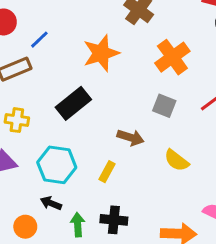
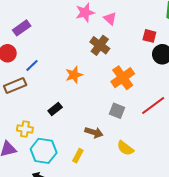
orange star: (101, 53) -> (74, 75), size x0.7
black rectangle: (73, 103) -> (55, 109), size x0.6
yellow cross: (17, 120) -> (25, 129), moved

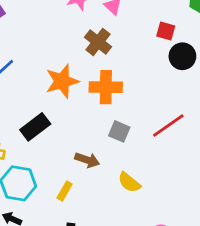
orange star: (74, 75) -> (62, 81), size x1.4
orange cross: (123, 78) -> (106, 87), moved, turned 35
black rectangle: (55, 109) -> (35, 127), size x1.5

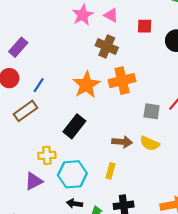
red square: (166, 31) -> (145, 26), moved
gray square: (119, 131) -> (152, 111), moved
yellow semicircle: (129, 182) -> (150, 143), moved

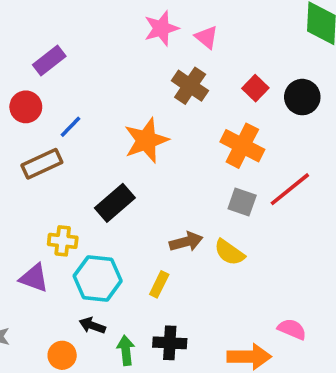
red square: (145, 26) -> (255, 88), moved, turned 32
orange cross: (122, 81) -> (242, 146), moved, turned 30
brown arrow: (122, 142) -> (186, 242), turned -30
purple triangle: (34, 181) -> (34, 278), turned 36

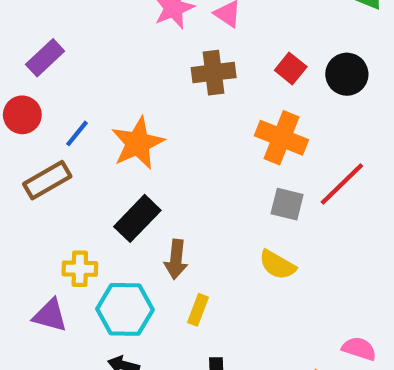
brown cross: (190, 86) -> (214, 73), turned -36
orange star: (146, 140) -> (138, 143), moved
brown arrow: (186, 242) -> (176, 259), moved, turned 116

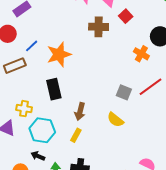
red square: (291, 69) -> (126, 16), moved
orange cross: (281, 138) -> (141, 54), moved, size x0.7
black rectangle: (137, 218) -> (54, 89), turned -65
brown arrow: (176, 259) -> (80, 112), moved

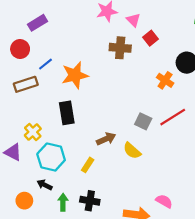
yellow cross: (24, 109) -> (33, 132), turned 35
brown arrow: (80, 112) -> (106, 139), moved, turned -132

